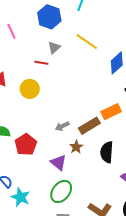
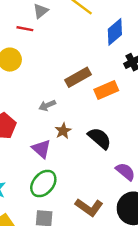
brown rectangle: (89, 126) -> (78, 77), moved
black semicircle: (107, 152) -> (100, 138), turned 125

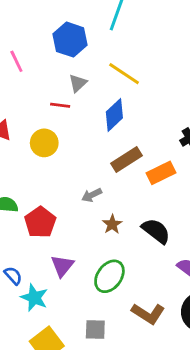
blue diamond: (115, 32) -> (114, 115), moved
purple triangle: (41, 149) -> (62, 266), moved, turned 30
green ellipse: (43, 184) -> (109, 276), moved

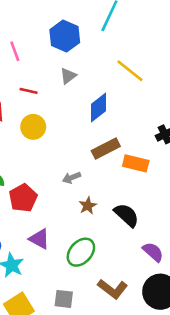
yellow line: (124, 74) -> (130, 71), moved
red line: (60, 105) -> (29, 91), moved
orange rectangle: (161, 173) -> (136, 163), turned 35
purple triangle: (62, 266) -> (39, 239), turned -45

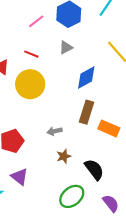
pink line: (15, 51) -> (36, 21), moved, turned 63
yellow circle: (33, 127) -> (30, 84), size x1.4
brown rectangle: (106, 149) -> (87, 112), turned -55
green ellipse: (81, 252) -> (72, 196), moved

